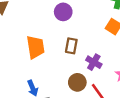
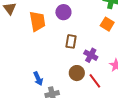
orange trapezoid: (35, 47) -> (37, 21), moved

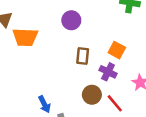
orange trapezoid: (37, 21) -> (25, 37), moved, turned 105
orange square: (107, 24) -> (117, 50), moved

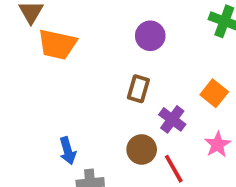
purple circle: (71, 20) -> (150, 36), moved
orange square: (117, 50) -> (214, 93), moved

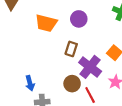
orange trapezoid: (57, 44) -> (46, 23), moved
purple cross: (172, 119) -> (90, 67), size x1.5

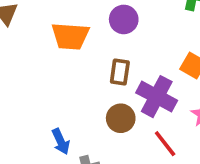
brown circle: (72, 84) -> (121, 118), moved

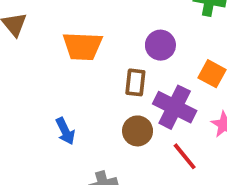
purple circle: (124, 19) -> (160, 45), moved
blue arrow: (61, 141) -> (65, 131), moved

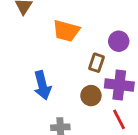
purple cross: (175, 107) -> (119, 85), turned -32
blue arrow: (65, 131) -> (42, 85), size x1.5

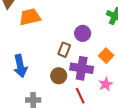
orange trapezoid: (66, 31) -> (30, 17), moved, turned 150

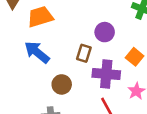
blue arrow: (20, 66) -> (37, 52), moved, turned 145
brown circle: (59, 76) -> (62, 84), moved

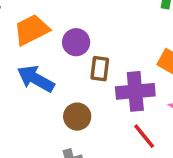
purple circle: (105, 32) -> (76, 42), moved

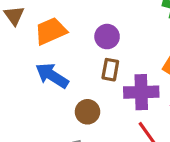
purple circle: (76, 42) -> (107, 37), moved

